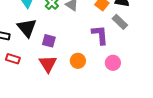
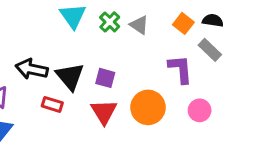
black triangle: (27, 28) -> (70, 76), moved
orange circle: (78, 61) -> (148, 107), size x1.5

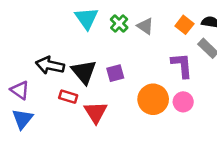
purple square: (105, 78) -> (115, 73), turned -30
pink circle: (200, 110) -> (183, 102), moved
red triangle: (104, 112) -> (96, 112), moved

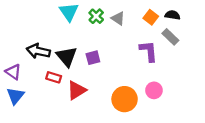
orange circle: (153, 99) -> (125, 99), moved
pink circle: (183, 102) -> (154, 90), moved
red triangle: (96, 112) -> (77, 90), turned 30

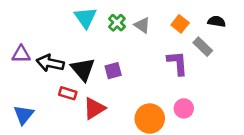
black semicircle: (173, 15) -> (217, 21), moved
purple triangle: (13, 72) -> (21, 54), moved, turned -35

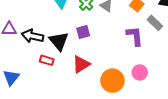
purple square: (113, 71) -> (83, 32), moved
red triangle: (94, 108) -> (81, 64), moved

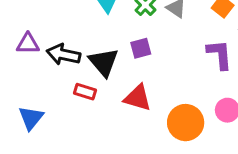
red triangle: (81, 64) -> (138, 98), turned 48

